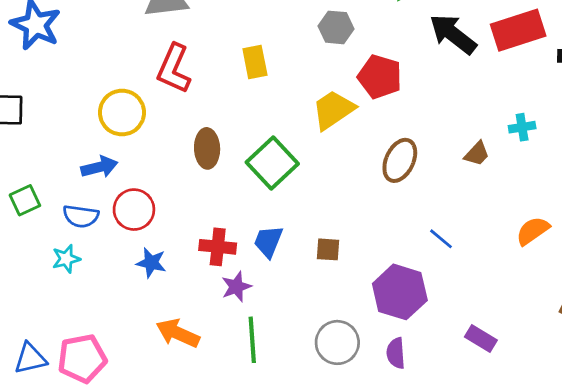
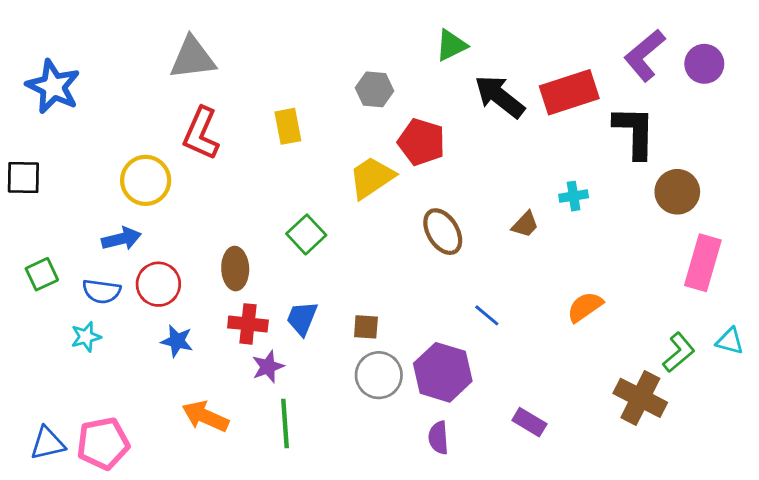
brown ellipse: (207, 148) -> (235, 269), moved
brown ellipse: (400, 160) -> (443, 232), turned -57
green square: (272, 163) -> (306, 234), size x0.7
gray circle: (337, 342) -> (379, 375), moved

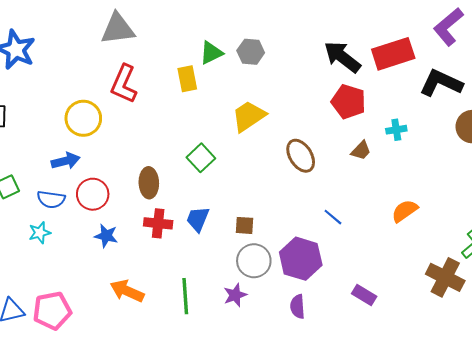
green triangle: (451, 45) -> (211, 53), moved
black L-shape: (635, 132) -> (441, 83), turned -66
red pentagon: (421, 142) -> (348, 102), moved
purple star: (268, 367) -> (235, 295), moved

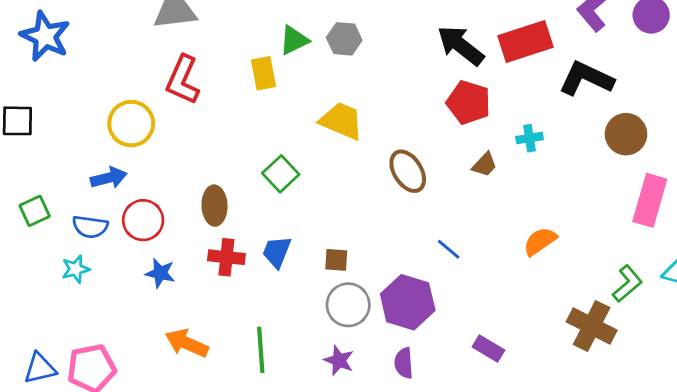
yellow trapezoid: (249, 116) -> (342, 121), turned 57
purple star: (235, 295) -> (339, 360), moved, turned -30

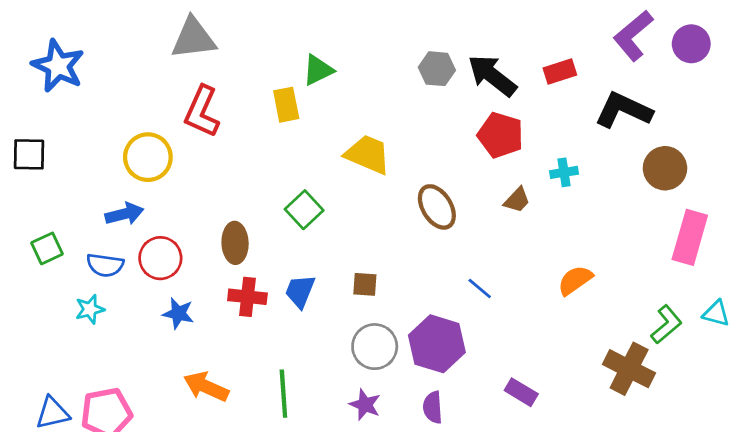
gray hexagon: (344, 39) -> (437, 69), moved
red rectangle: (525, 42) -> (560, 71), size x0.6
brown square: (336, 260) -> (365, 284), moved

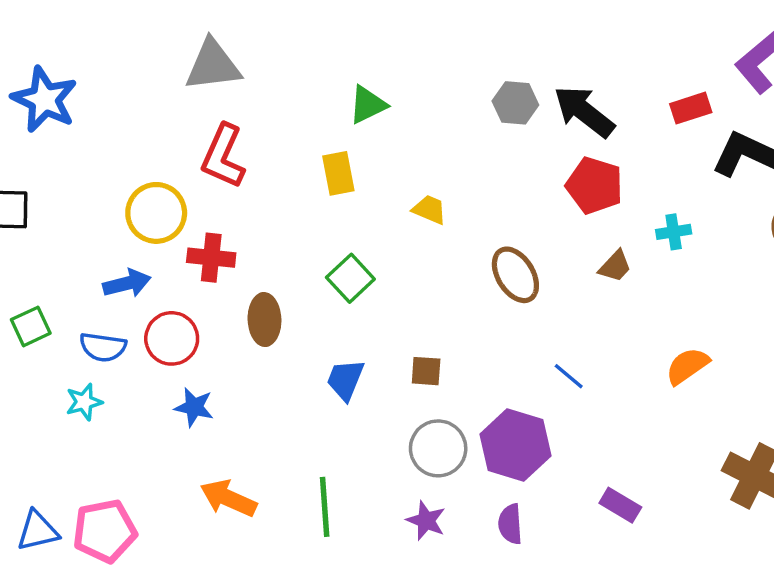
red rectangle: (560, 71) -> (691, 108), moved
yellow rectangle: (286, 105) -> (338, 173), moved
yellow trapezoid: (368, 154) -> (429, 210), size x0.6
red cross: (247, 297) -> (211, 258), moved

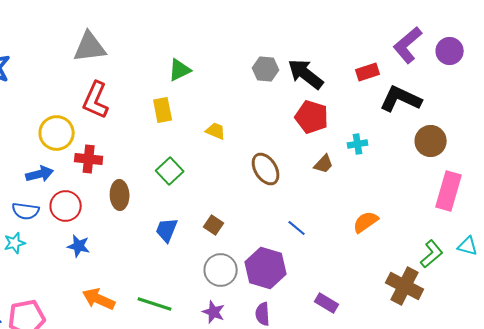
brown square: (426, 371) -> (214, 225), turned 30
green line: (325, 507) -> (155, 304), turned -68

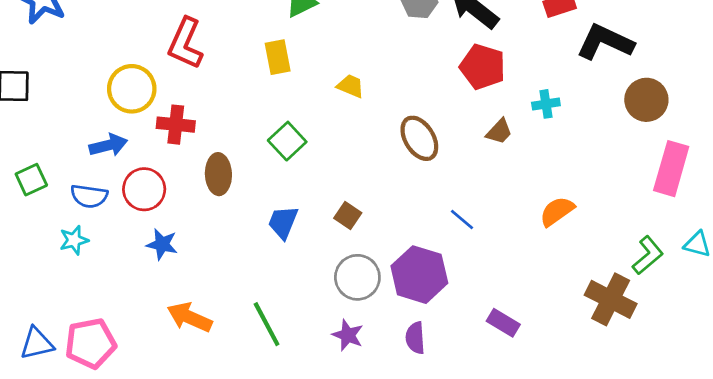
green line: (155, 304) -> (267, 324), turned 44

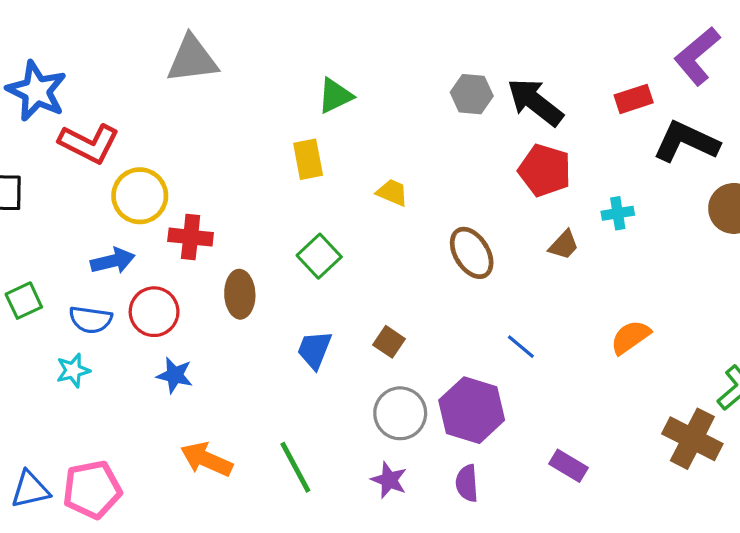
red L-shape: (185, 43) -> (89, 143), moved, turned -87

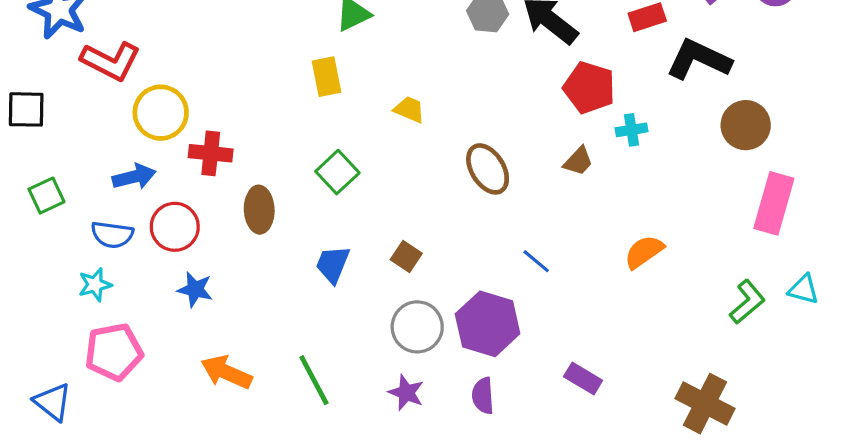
red pentagon: (545, 170) -> (589, 88), moved
green square: (24, 301) -> (46, 196), moved
brown cross: (692, 439) -> (705, 404), moved
blue triangle: (30, 490) -> (53, 402), turned 51
pink pentagon: (92, 490) -> (114, 352), moved

